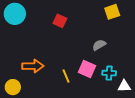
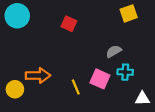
cyan cross: (109, 73) -> (125, 72), moved
yellow circle: (13, 87) -> (15, 89), moved

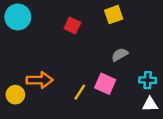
yellow square: (129, 13) -> (114, 15), moved
cyan cross: (125, 72) -> (148, 80), moved
yellow line: (76, 87) -> (80, 92), turned 56

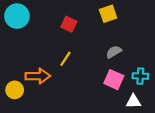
pink square: (105, 84) -> (114, 80), moved
yellow line: (80, 92) -> (65, 59), moved
white triangle: (150, 104) -> (133, 101), moved

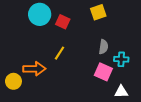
cyan circle: (17, 16) -> (40, 14), moved
gray semicircle: (114, 52) -> (103, 47), turned 128
cyan cross: (140, 76) -> (121, 59), moved

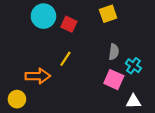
cyan cross: (121, 59) -> (133, 66), turned 32
yellow circle: (13, 81) -> (17, 99), moved

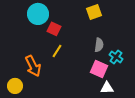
red square: (69, 24) -> (54, 29), moved
orange arrow: (38, 76) -> (33, 66), turned 65
white triangle: (133, 101) -> (107, 88), moved

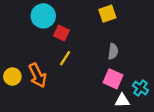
cyan cross: (116, 57) -> (140, 88), moved
yellow circle: (15, 86) -> (12, 77), moved

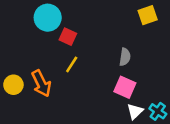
yellow square: (107, 14) -> (148, 15), moved
cyan cross: (140, 88) -> (158, 111), moved
white triangle: (122, 101) -> (135, 111), turned -42

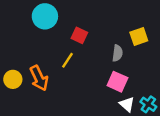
yellow square: (148, 15) -> (139, 37), moved
red square: (68, 37) -> (79, 35), moved
white triangle: (135, 111) -> (127, 104), turned -35

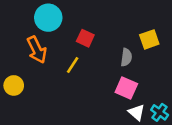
orange arrow: (39, 78) -> (37, 50), moved

